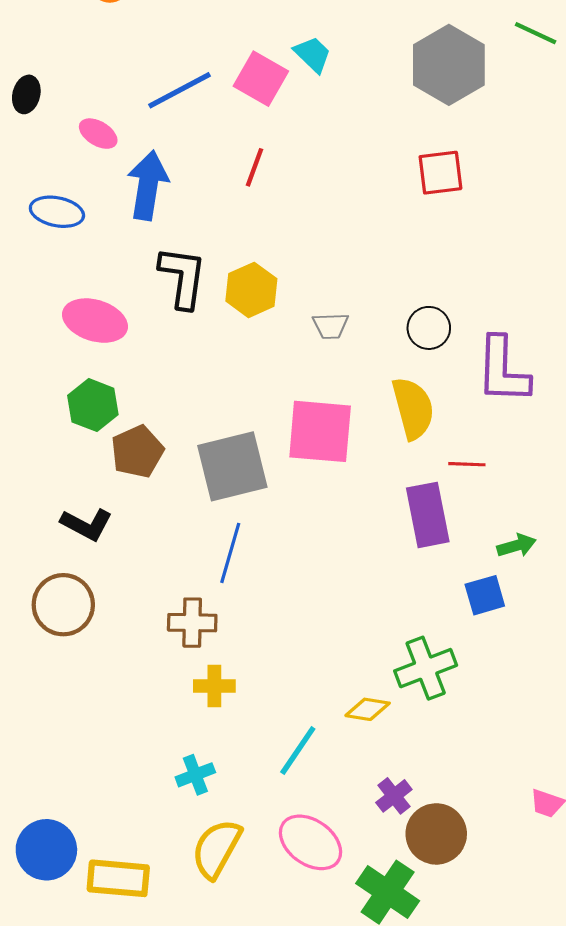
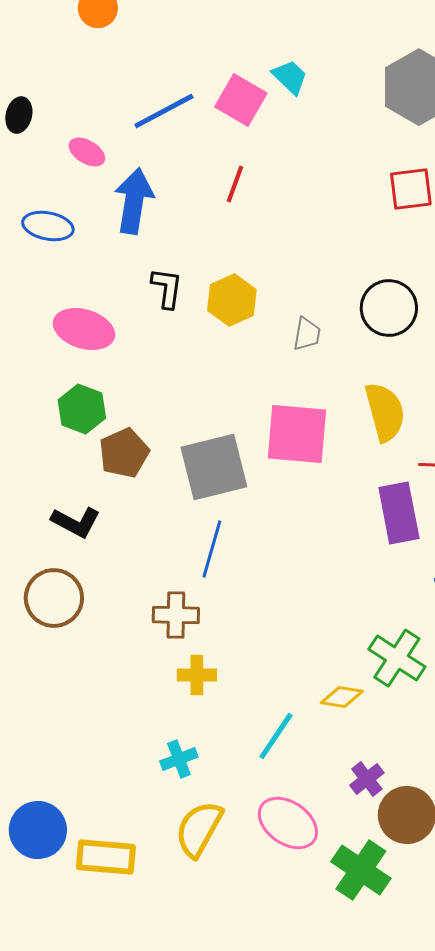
black L-shape: (183, 277) -> (167, 288), size x0.7
gray trapezoid: (331, 326) -> (307, 334), turned -78
black circle: (429, 328) -> (389, 308), moved, size x1.4
green cross: (426, 668) -> (397, 658), turned -36

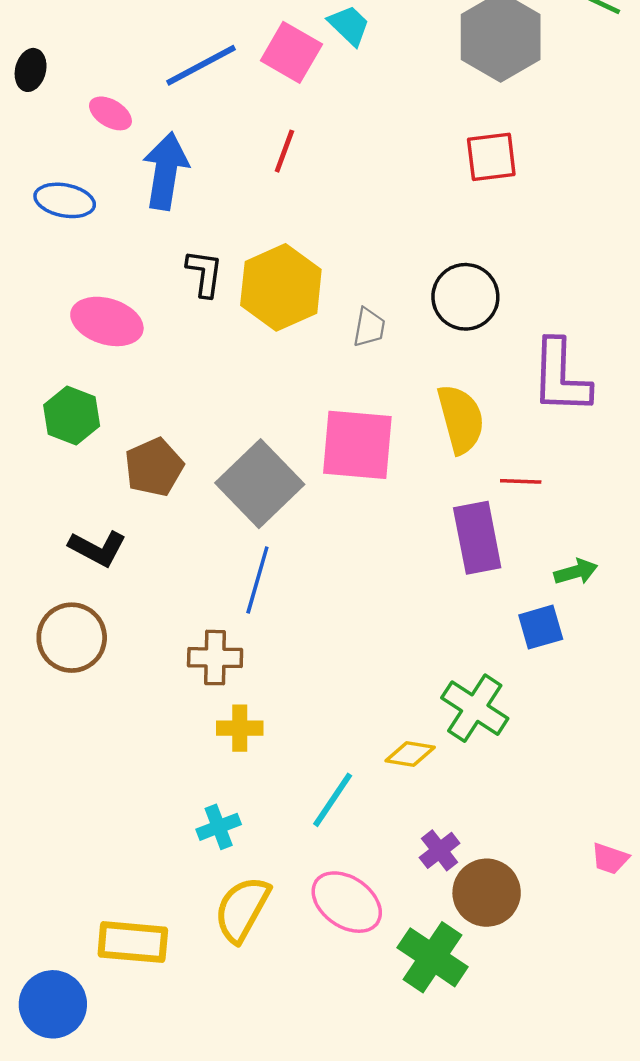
yellow hexagon: (232, 300) -> (281, 287), size x1.4
green hexagon: (82, 409) -> (72, 415), moved
gray square: (214, 467) -> (260, 484), turned -30
blue circle: (38, 830) -> (53, 1004), moved

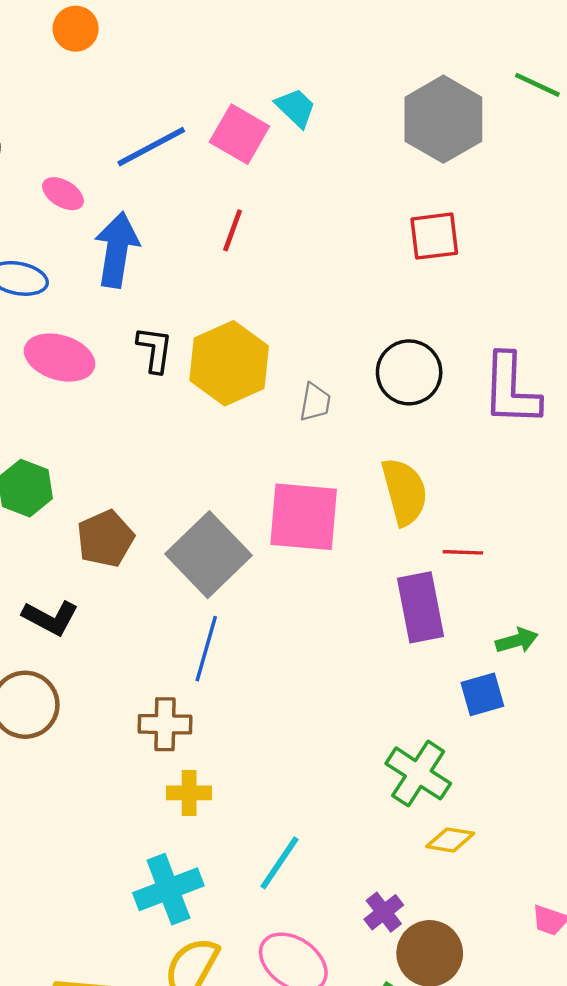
pink ellipse: (107, 321) -> (60, 358), moved
purple L-shape: (561, 377) -> (511, 390), moved
yellow diamond: (410, 754) -> (450, 840), moved
cyan cross: (219, 827) -> (168, 889), size x1.6

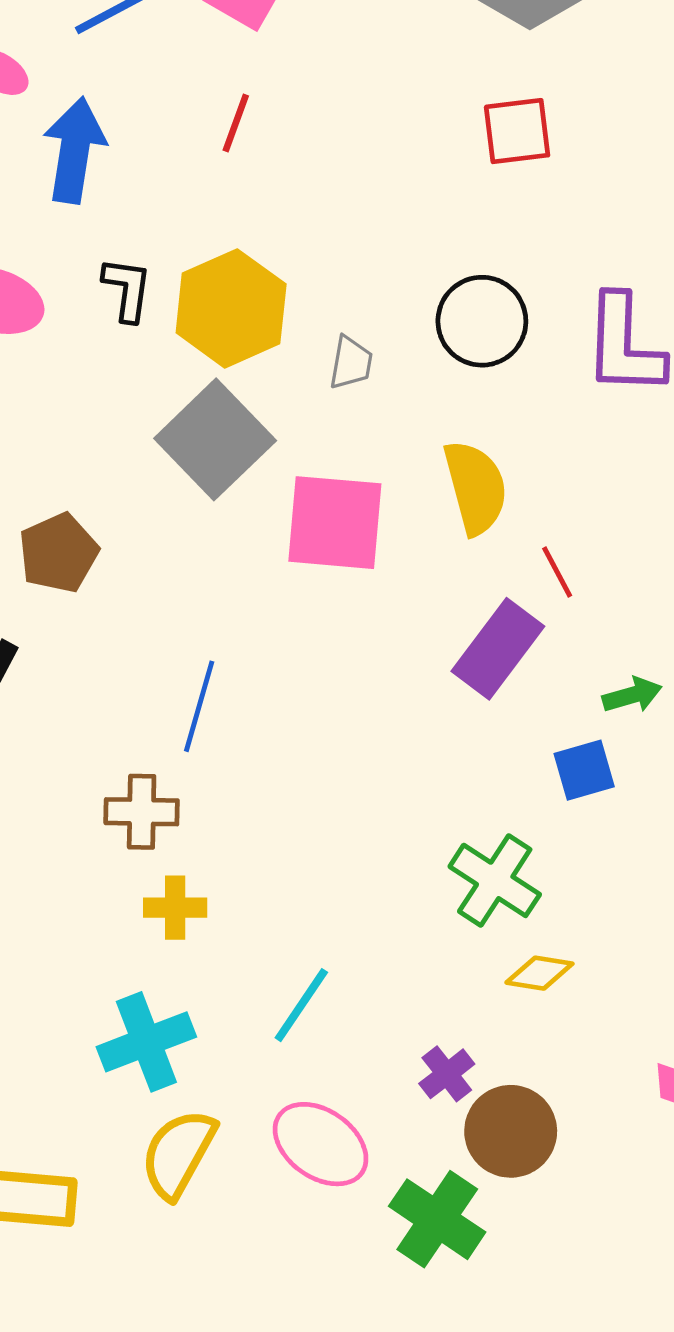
red line: (463, 552) -> (557, 572), turned 60
gray square: (209, 555) -> (215, 439), moved
purple rectangle: (421, 607) -> (498, 649), turned 48

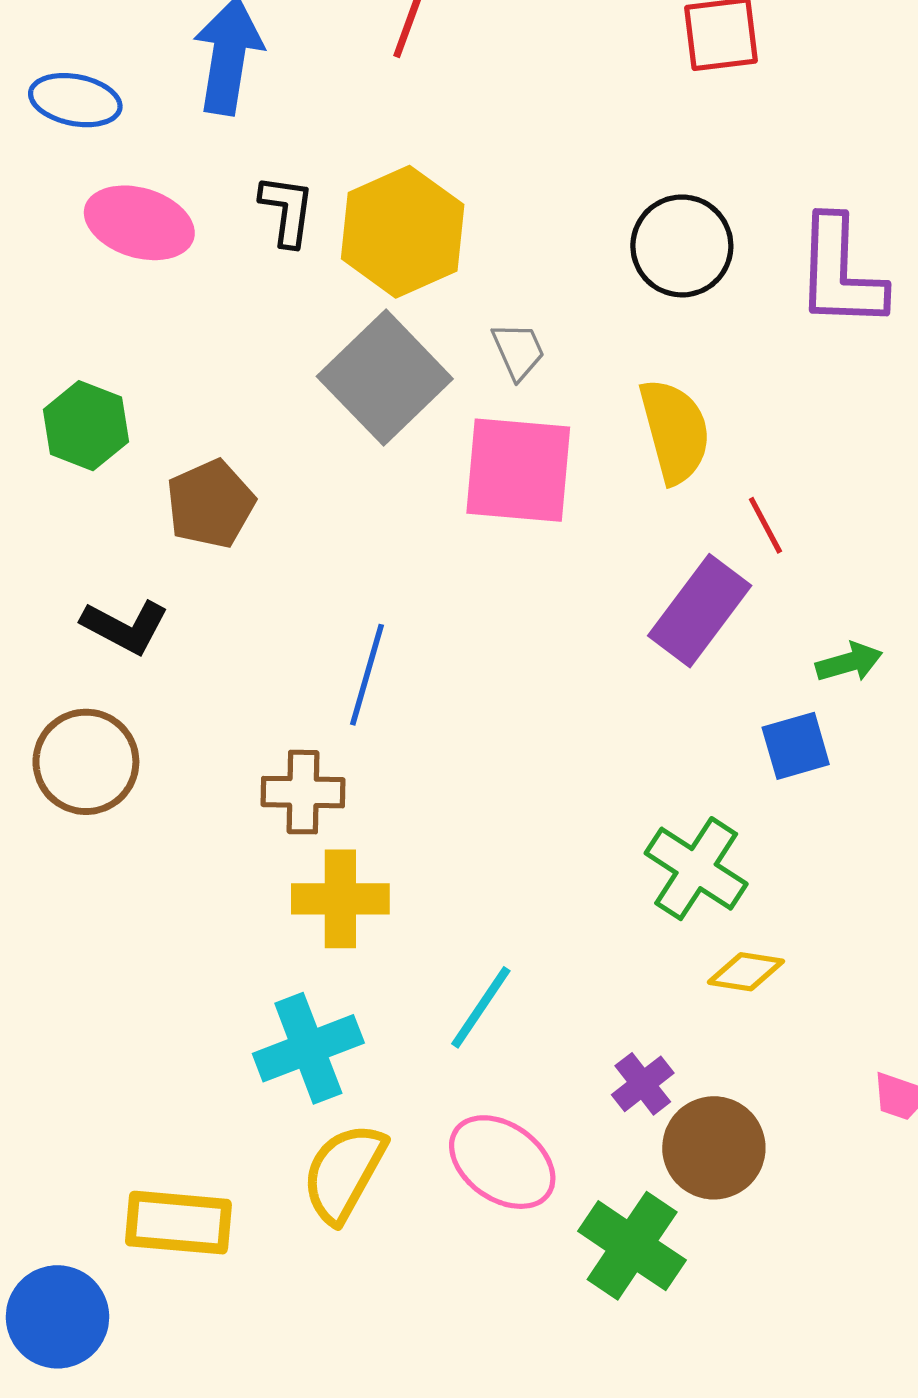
gray trapezoid: (351, 363) -> (518, 351), moved, turned -34
yellow cross: (175, 908) -> (340, 899), size x1.4

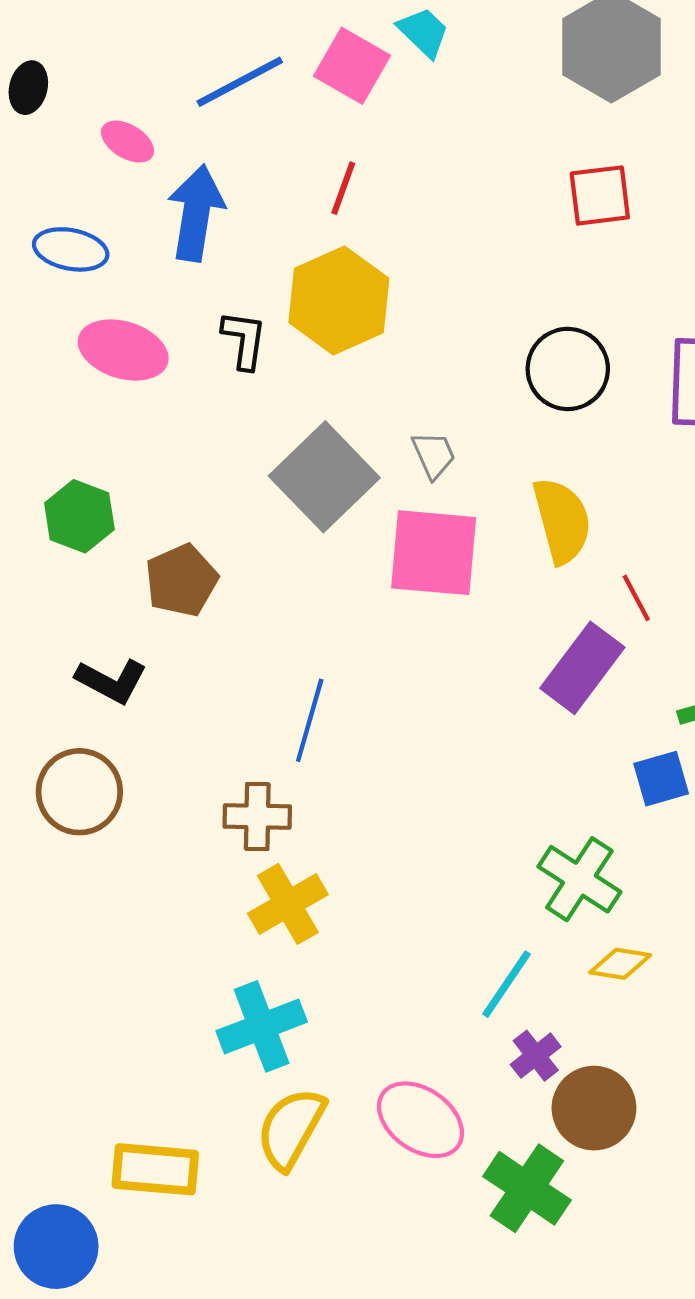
yellow hexagon: (403, 232) -> (339, 300), moved
yellow cross: (340, 899) -> (288, 904), turned -30
cyan line: (481, 1007) -> (507, 984), moved

